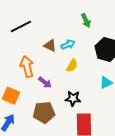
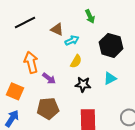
brown triangle: (50, 46) -> (57, 29), moved
black star: (73, 99) -> (83, 84), moved

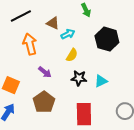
orange arrow: (31, 62) -> (30, 44), moved
cyan triangle: (110, 78) -> (101, 81), moved
brown pentagon: (48, 108) -> (44, 102), turned -30

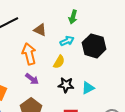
green arrow: (86, 10) -> (73, 17), turned 40
cyan arrow: (68, 34) -> (67, 41), moved
orange arrow: (30, 44) -> (29, 54), moved

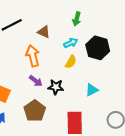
yellow semicircle: (59, 62) -> (71, 62), moved
black star: (66, 85) -> (56, 87), moved

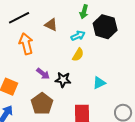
black hexagon: (98, 48) -> (105, 27), moved
orange arrow: (33, 56) -> (26, 44), moved

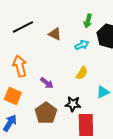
orange arrow: (26, 44) -> (20, 66), moved
yellow semicircle: (78, 55) -> (82, 73), moved
black star: (63, 80) -> (73, 104), moved

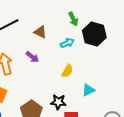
green arrow: (88, 21) -> (73, 19), turned -40
purple arrow: (47, 83) -> (32, 57), moved

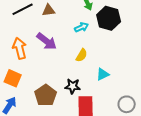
brown triangle: (40, 32) -> (49, 10), moved, turned -32
purple arrow: (32, 57) -> (47, 41), size x1.5

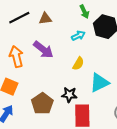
cyan triangle: (103, 74) -> (99, 83), size x1.5

